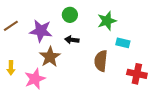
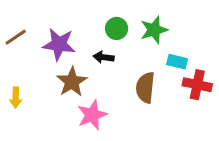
green circle: (70, 15) -> (117, 28), moved
red cross: (137, 74) -> (197, 85), moved
pink star: (35, 79) -> (92, 115), moved

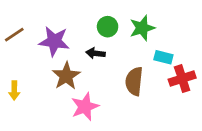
red cross: (197, 85) -> (182, 79), turned -30

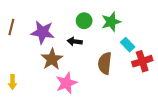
brown line: (14, 35) -> (11, 27), turned -42
cyan rectangle: (163, 57) -> (128, 45), turned 32
yellow arrow: (14, 91) -> (12, 82), moved

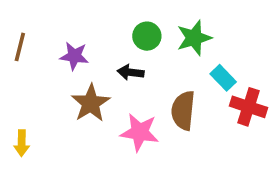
purple star: (43, 32) -> (74, 56), size x0.7
red cross: (142, 61) -> (249, 107), turned 36
pink star: (66, 83) -> (140, 132), moved, turned 30

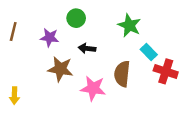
green circle: (147, 36) -> (76, 18), moved
green star: (194, 38) -> (129, 25), turned -30
brown star: (91, 103) -> (60, 69), turned -30

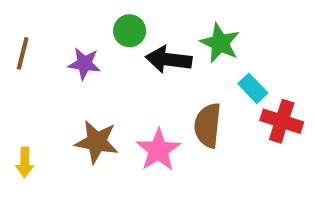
black arrow: (87, 48) -> (169, 60), moved, size x1.5
brown star: (60, 69) -> (97, 142), moved
pink star: (93, 88) -> (158, 150), turned 30

